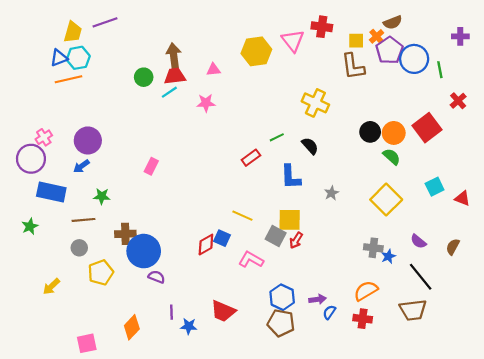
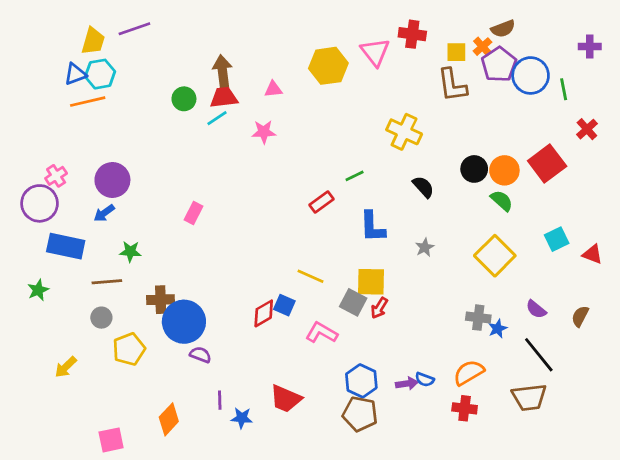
black semicircle: (310, 146) -> (423, 187), moved
blue semicircle: (329, 312) -> (425, 379), moved, turned -104

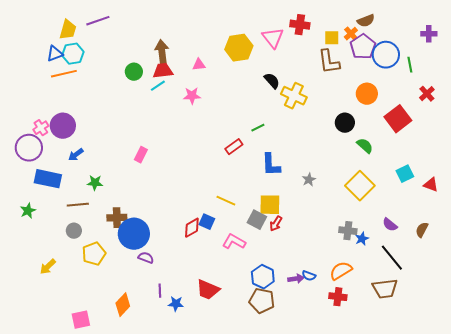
orange circle: (504, 170) -> (367, 94), moved
purple circle: (112, 180) -> (63, 126), moved
black semicircle: (423, 187) -> (272, 81), moved

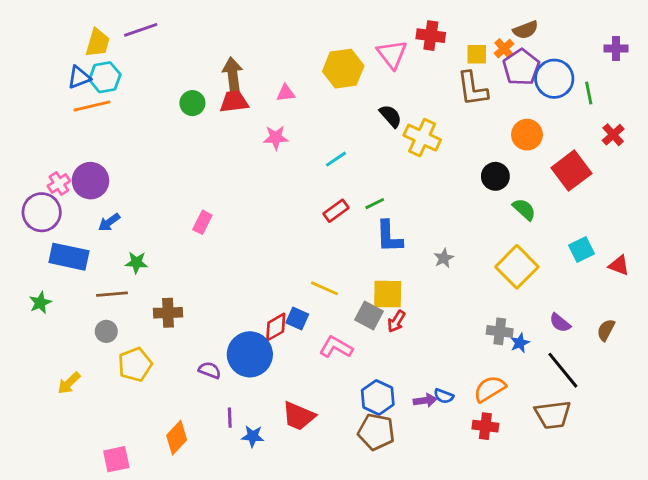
cyan line: (158, 86) -> (336, 159), moved
green line: (258, 128) -> (375, 204), moved
blue circle: (134, 234) -> (250, 354), moved

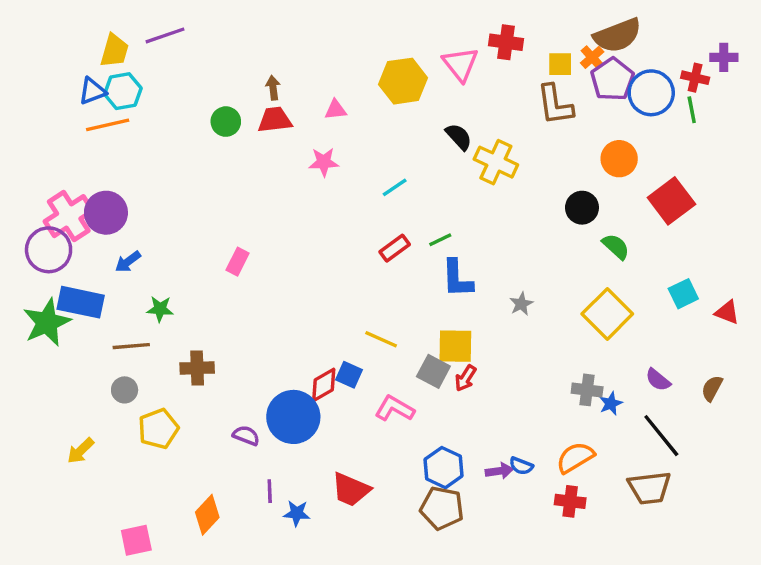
brown semicircle: (526, 30) -> (617, 35), size x1.6
brown arrow: (233, 74) -> (273, 88), size x0.6
red cross: (613, 135) -> (695, 78), moved, turned -35
pink cross: (59, 183) -> (69, 216), size x1.8
green star: (40, 303) -> (47, 322), moved, size x1.8

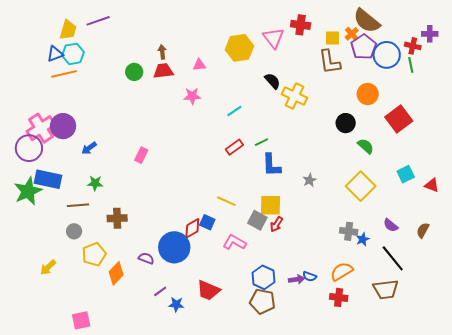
brown semicircle: (617, 35) -> (367, 21), turned 60
blue arrow: (128, 262) -> (89, 148), moved
purple line: (270, 491) -> (160, 291), turned 56
orange diamond: (207, 515) -> (116, 273), moved

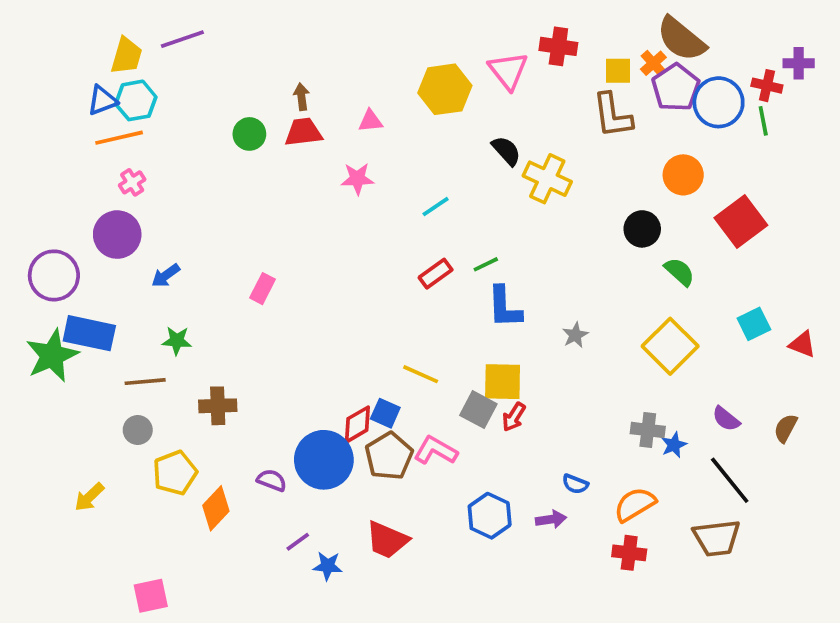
pink cross: (41, 128) -> (132, 182), moved, size x0.5
blue semicircle: (310, 276) -> (575, 484), moved
brown pentagon: (262, 301) -> (389, 456), moved, turned 30

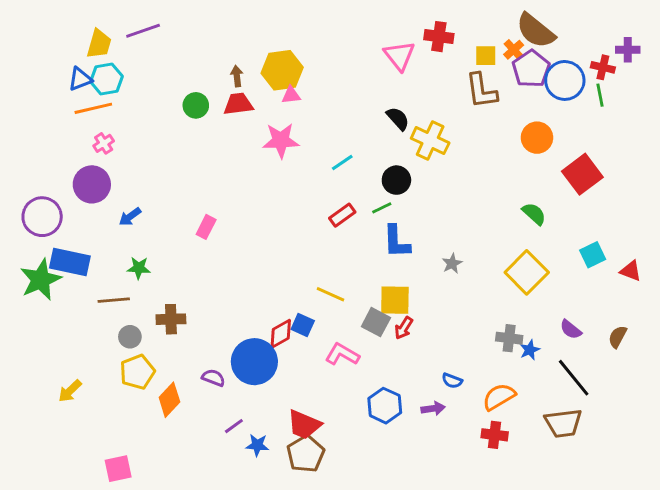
yellow hexagon: (445, 89) -> (282, 70), moved
pink star: (357, 179) -> (281, 141), size x1.4
black circle: (642, 229) -> (396, 180), moved
gray circle: (138, 430) -> (130, 337), moved
brown pentagon: (389, 456) -> (306, 454), moved

